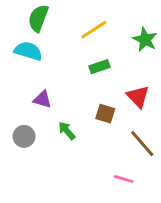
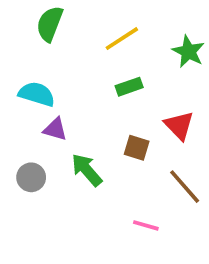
cyan semicircle: (28, 51) -> (37, 94), moved
green arrow: (67, 131) -> (87, 170), size x1.4
pink line: (124, 179) -> (146, 225), moved

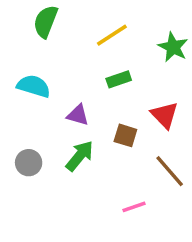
purple triangle: (55, 129) -> (78, 115), moved
green arrow: (87, 170) -> (80, 156), turned 80
pink line: (146, 225) -> (134, 207), turned -35

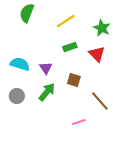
cyan semicircle: (34, 86) -> (20, 64), moved
purple triangle: (78, 115) -> (46, 68), turned 40
red triangle: (165, 115) -> (97, 54), moved

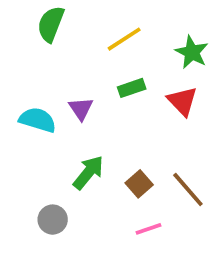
purple triangle: (46, 68) -> (81, 109), moved
brown square: (74, 80) -> (139, 184), moved, turned 32
gray circle: (17, 96) -> (53, 220), moved

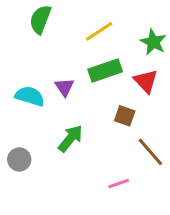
green rectangle: (132, 88) -> (105, 71), size x1.5
brown square: (139, 184) -> (125, 116), moved, turned -30
gray circle: (53, 220) -> (19, 159), moved

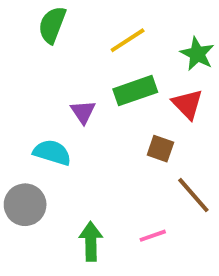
cyan semicircle: (30, 96) -> (52, 153), moved
green arrow: (70, 138) -> (91, 241), moved, turned -40
gray circle: (19, 159) -> (25, 205), size x1.4

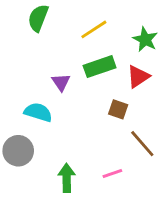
red triangle: (188, 104) -> (138, 77), turned 40

